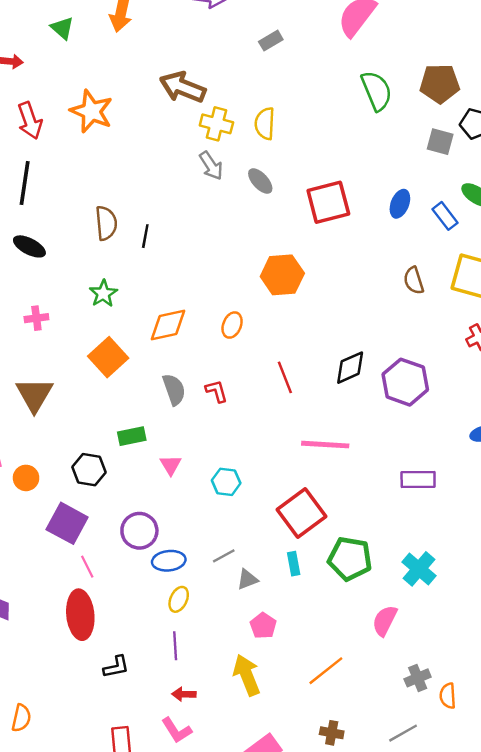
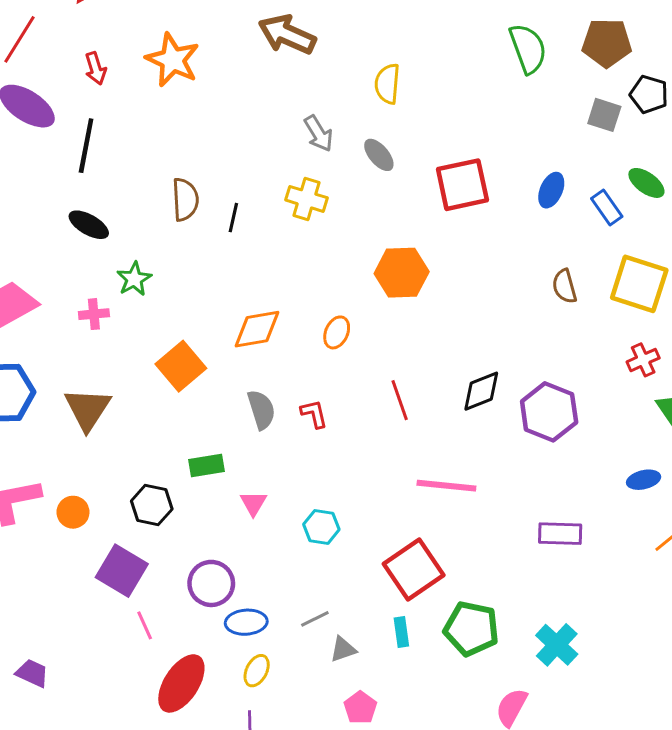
red arrow: (30, 121) -> (95, 68), size x0.7
yellow cross: (216, 124) -> (307, 199), moved
green star: (103, 294) -> (134, 279), moved
red ellipse: (80, 615) -> (181, 683), moved, turned 36

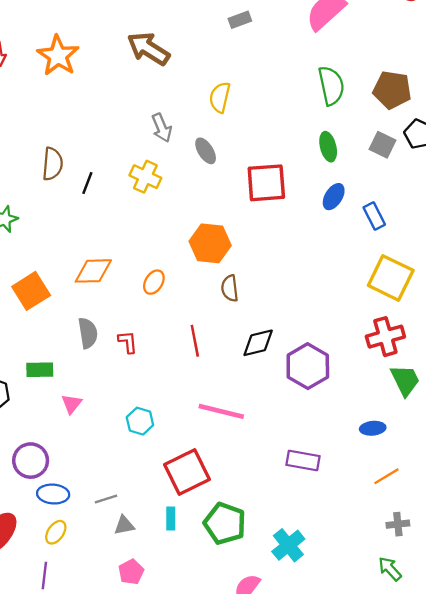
green ellipse: (646, 183) -> (328, 147), moved, turned 32
brown semicircle: (565, 286) -> (230, 288), moved
red cross: (643, 360) -> (385, 337), size x1.5
cyan hexagon: (321, 527) -> (140, 421), moved

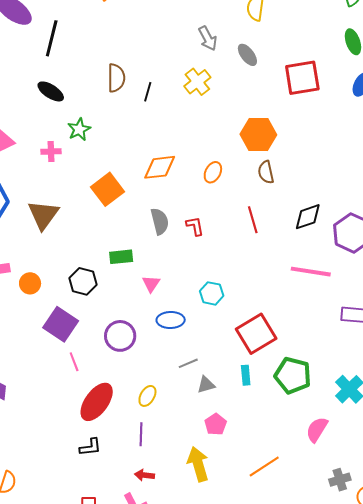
yellow cross: (145, 177) -> (197, 82), turned 32
brown semicircle: (230, 288) -> (266, 172), moved
pink line: (221, 411) -> (311, 272), moved
blue ellipse: (53, 494) -> (171, 320), moved

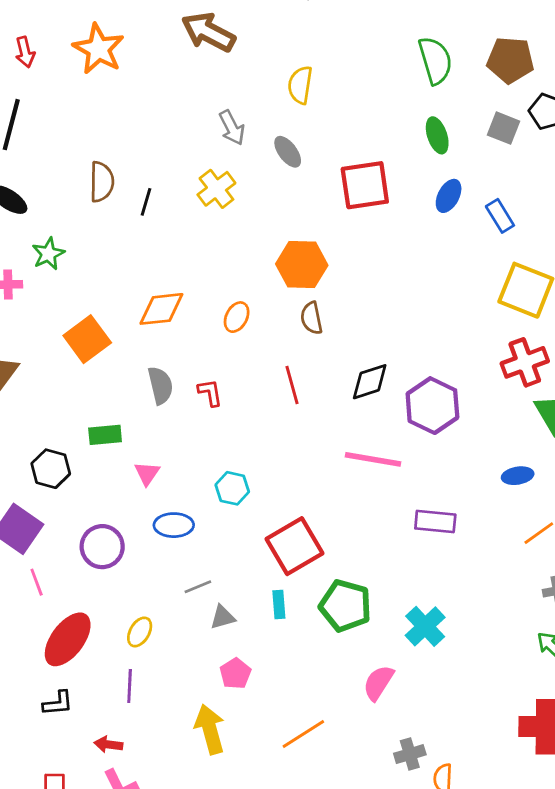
red arrow: (144, 475) -> (108, 744), moved

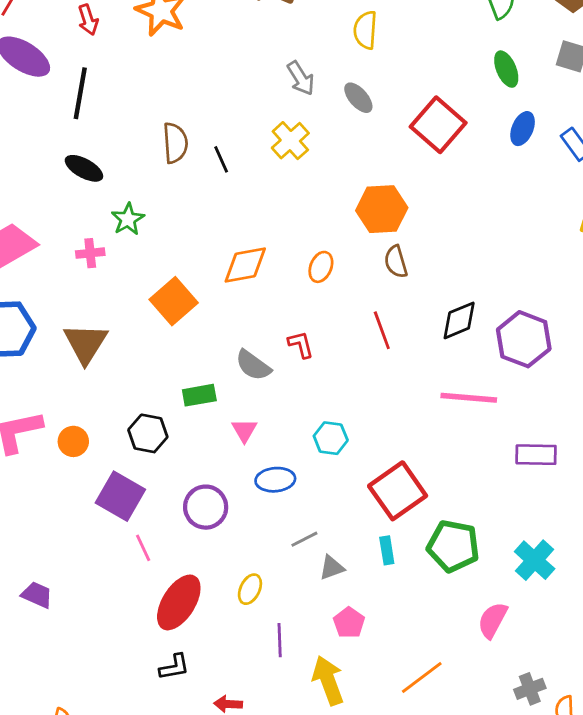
red square: (365, 185) -> (438, 125), turned -36
black line: (146, 202) -> (221, 159), turned -36
gray semicircle: (160, 385) -> (253, 365), moved, turned 144
purple line: (130, 686) -> (280, 640), moved

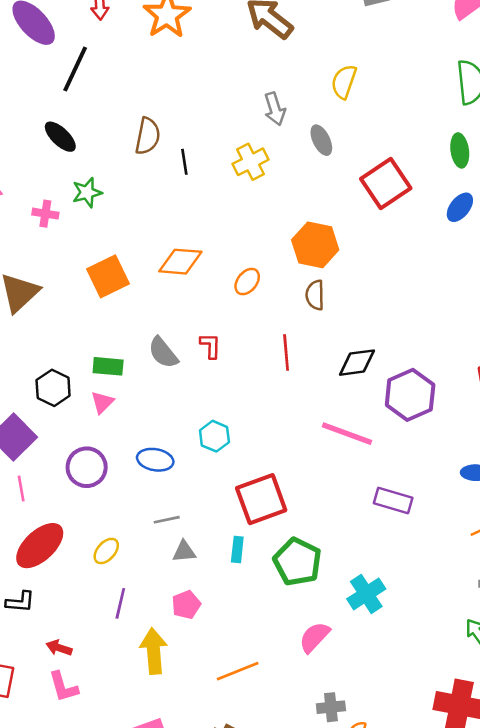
pink triangle: (244, 430) -> (102, 402), moved

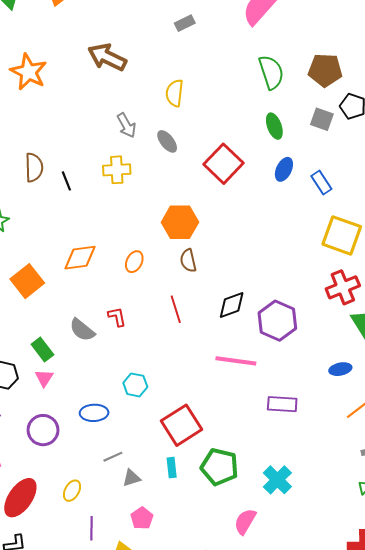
yellow cross: (250, 162) -> (117, 170), turned 36
green rectangle: (108, 366) -> (42, 350), turned 60

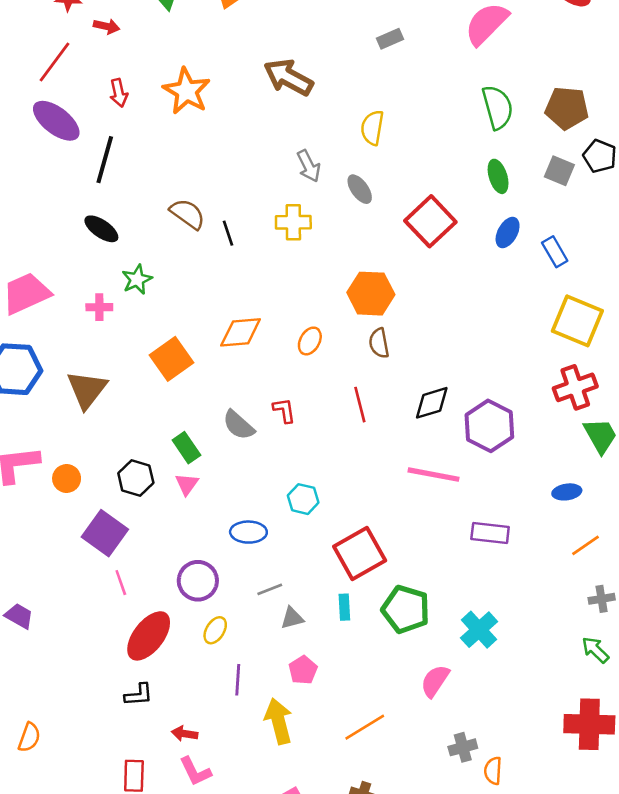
brown semicircle: (34, 167) -> (187, 214), turned -56
purple circle: (43, 430) -> (198, 581), moved

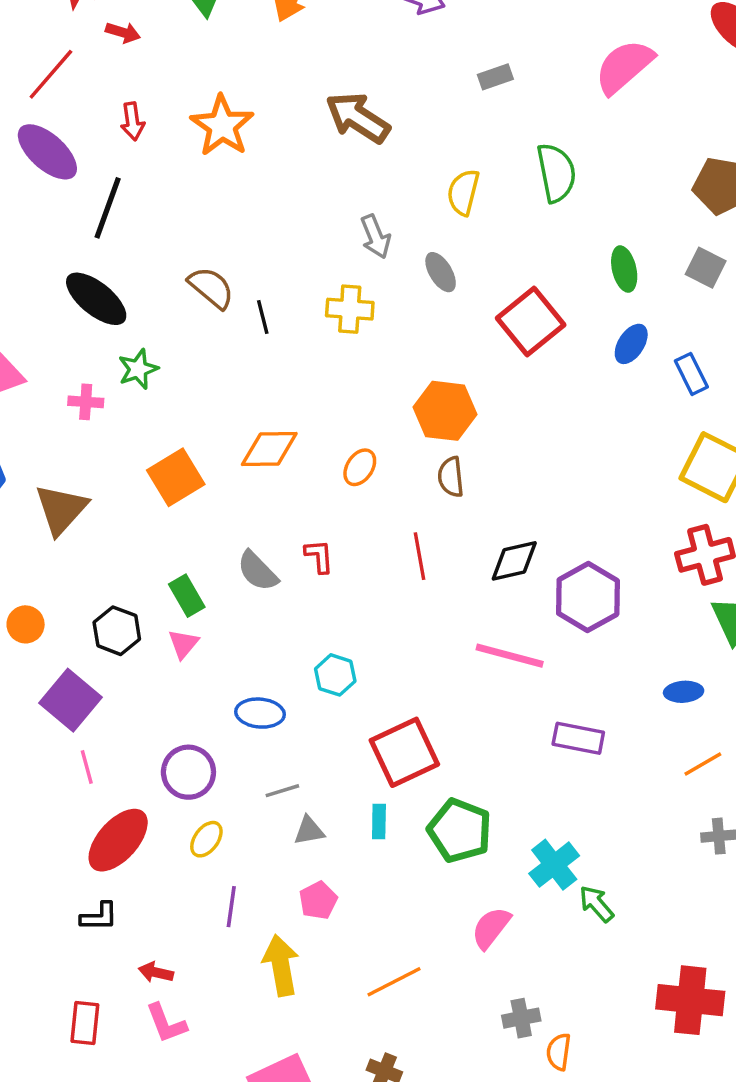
green semicircle: (498, 107) -> (556, 173), moved
black ellipse: (101, 229) -> (96, 299), size x1.4
green arrow: (595, 650) -> (596, 904), moved

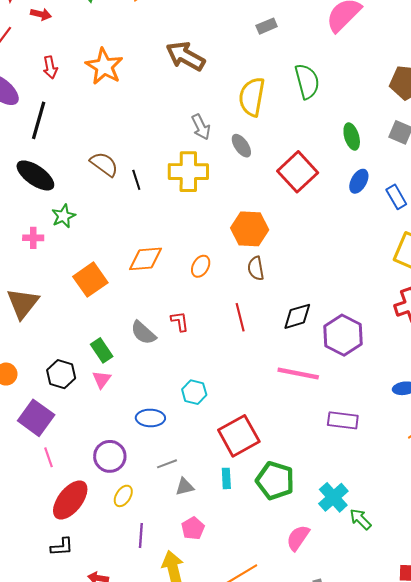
yellow semicircle: (463, 192) -> (252, 97), size x1.4
yellow cross: (350, 309) -> (188, 172), size x1.4

